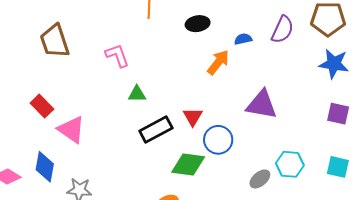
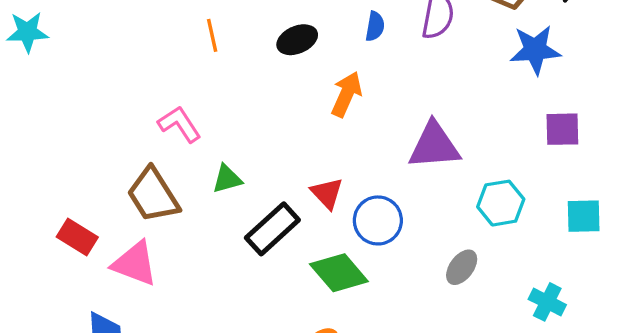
blue semicircle: (243, 39) -> (375, 26), moved, turned 126
brown trapezoid: (55, 41) -> (153, 195), moved
green diamond: (188, 164) -> (339, 273), turned 56
cyan hexagon: (290, 164) -> (501, 203), moved

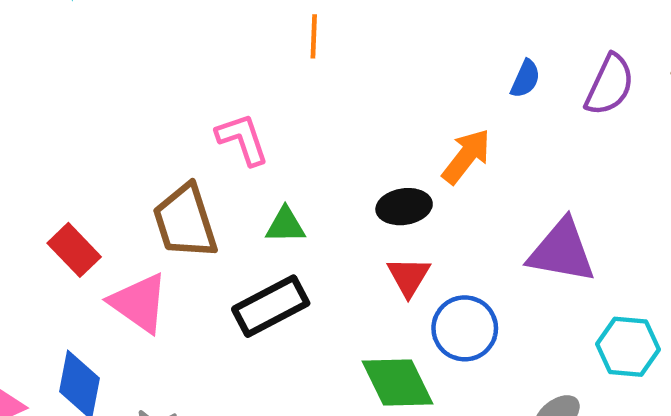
black ellipse: (297, 40) -> (404, 207), moved
black rectangle: (272, 229) -> (271, 306), moved

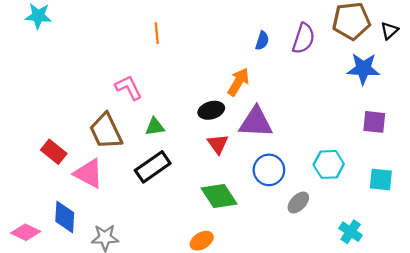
purple triangle: (562, 251) -> (256, 122), moved
blue circle: (465, 328) -> (269, 170), moved

